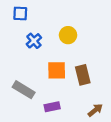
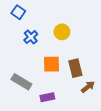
blue square: (20, 14) -> (18, 12), turned 32
brown arrow: (95, 110) -> (88, 87), moved

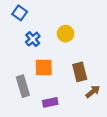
orange square: (52, 64) -> (44, 68), moved
gray rectangle: (21, 82) -> (23, 86), turned 42

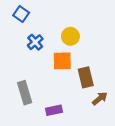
orange square: (44, 68) -> (62, 61), moved

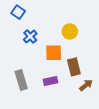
yellow circle: (70, 36) -> (70, 31), moved
purple rectangle: (54, 110) -> (51, 81), moved

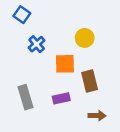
brown arrow: (86, 85) -> (97, 116), moved, turned 40

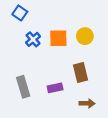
yellow circle: (85, 38) -> (85, 36), moved
orange square: (65, 64) -> (58, 38), moved

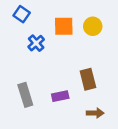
yellow circle: (85, 36) -> (93, 26), moved
orange square: (58, 38) -> (64, 26), moved

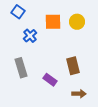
gray rectangle: (25, 95) -> (21, 68), moved
purple rectangle: (60, 96) -> (50, 80), turned 48

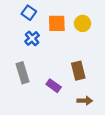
blue square: (18, 12) -> (29, 13), moved

